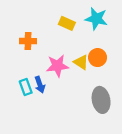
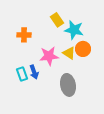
cyan star: (96, 19) -> (74, 30), moved
yellow rectangle: (67, 23) -> (57, 20), turned 32
gray ellipse: (101, 100) -> (68, 85), moved

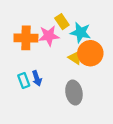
orange cross: (24, 35) -> (26, 38), size x1.5
orange circle: (83, 49) -> (90, 53), size x1.5
pink star: (49, 56) -> (49, 36), moved

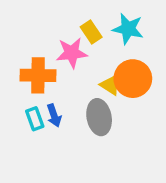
cyan star: (81, 32) -> (128, 29), moved
orange cross: (26, 38) -> (38, 75), moved
gray ellipse: (74, 93) -> (99, 117), moved

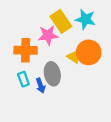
yellow rectangle: (91, 32) -> (61, 21), size x1.5
blue arrow: (54, 116) -> (41, 86), moved
gray ellipse: (99, 117) -> (52, 74), moved

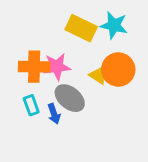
yellow rectangle: (61, 21) -> (81, 28), turned -30
pink star: (48, 35) -> (57, 67), moved
gray ellipse: (52, 74) -> (70, 98), turned -40

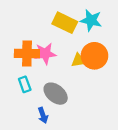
yellow triangle: (98, 75) -> (78, 60), turned -42
gray ellipse: (70, 98) -> (56, 94), moved
blue arrow: (54, 114) -> (43, 115), moved

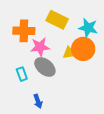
cyan star: (91, 20) -> (88, 28), moved
orange cross: (27, 54) -> (24, 31), moved
gray ellipse: (56, 94) -> (45, 67), moved

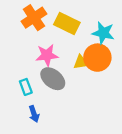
orange cross: (24, 31) -> (34, 18), moved, turned -35
blue arrow: (38, 101) -> (34, 114), moved

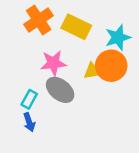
cyan star: (103, 33) -> (118, 37), turned -30
cyan rectangle: (26, 87) -> (29, 99), turned 49
blue arrow: (34, 114) -> (29, 122), moved

